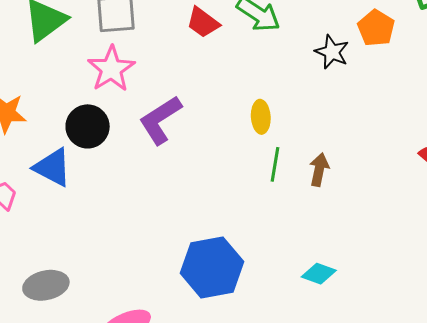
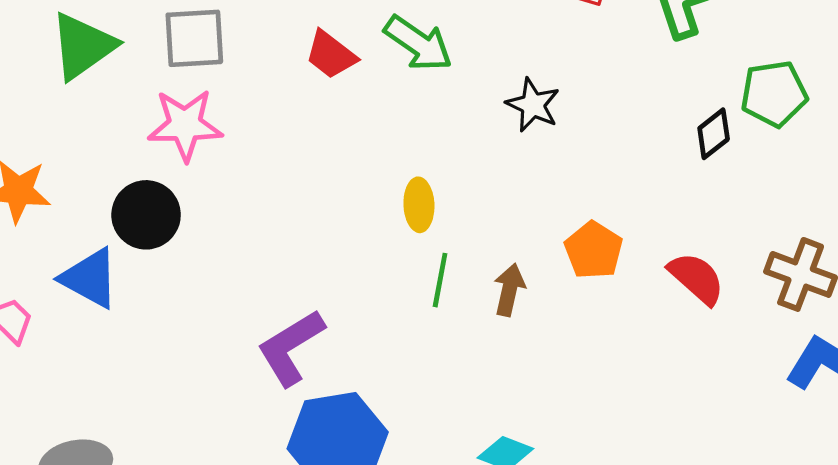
orange pentagon: (376, 28) -> (594, 250), moved
pink star: (111, 69) -> (185, 125), turned 30
purple L-shape: (160, 120) -> (291, 347), moved

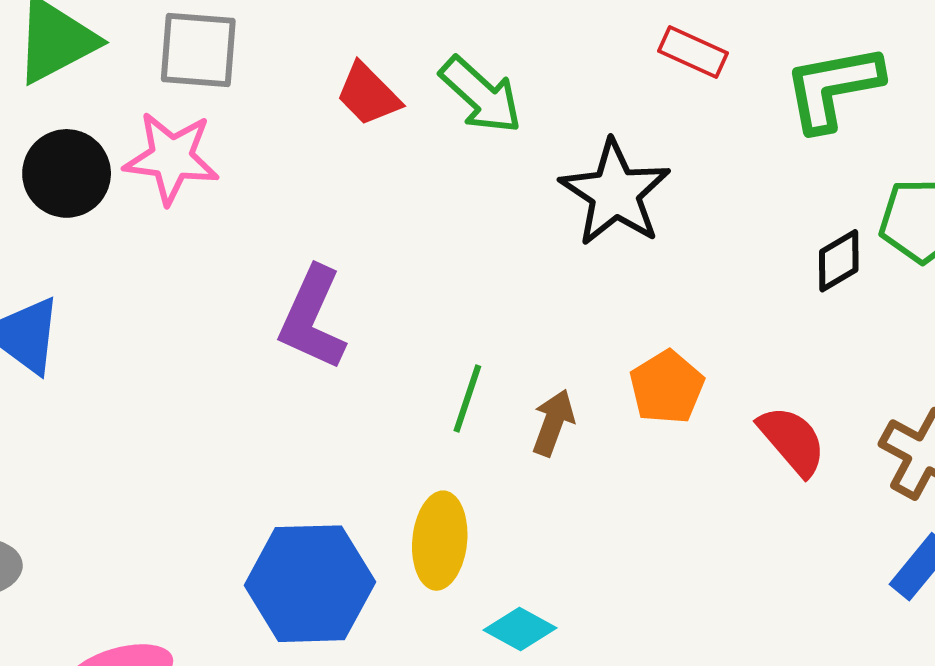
black star: (533, 105) -> (615, 193), size x1.6
yellow ellipse: (419, 205) -> (440, 541), moved, size x1.4
black circle: (146, 215) -> (67, 173), moved
purple L-shape: (291, 347) -> (312, 318), moved, turned -42

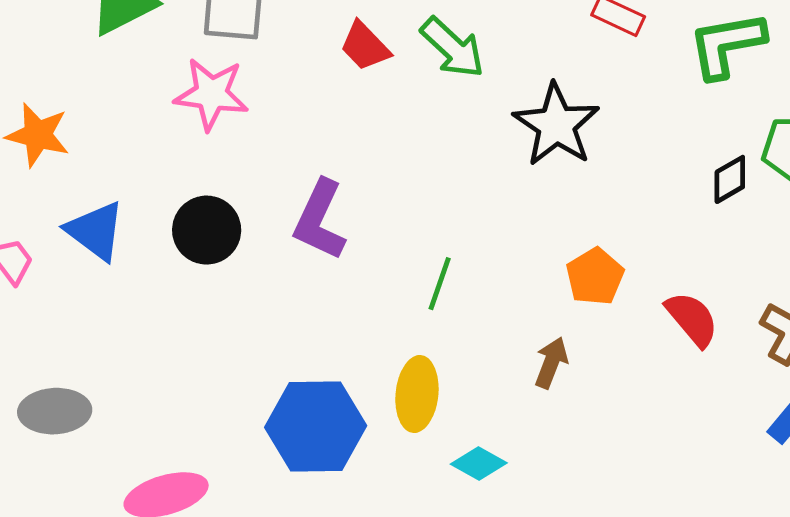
black circle: (67, 173) -> (207, 230), moved
brown arrow: (553, 423) -> (551, 363), moved

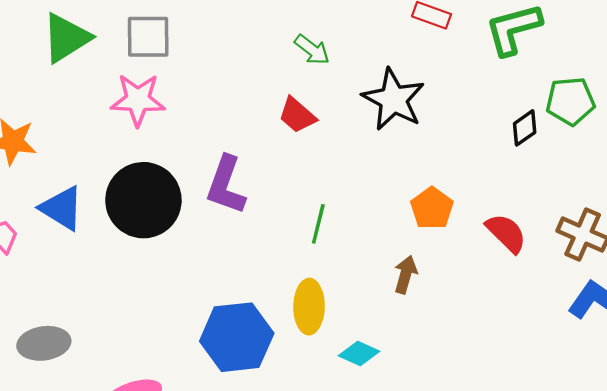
red trapezoid: (365, 46) -> (297, 115), moved
green arrow: (453, 48) -> (312, 50), size x0.7
black circle: (207, 230) -> (143, 200), size x1.5

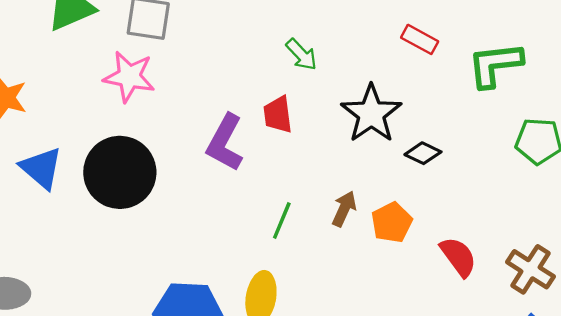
red trapezoid: (297, 115) -> (278, 115), turned 33
black diamond: (525, 128) -> (423, 153), moved, turned 52
purple L-shape: (226, 185) -> (225, 143), moved
brown arrow: (406, 275) -> (344, 209), moved

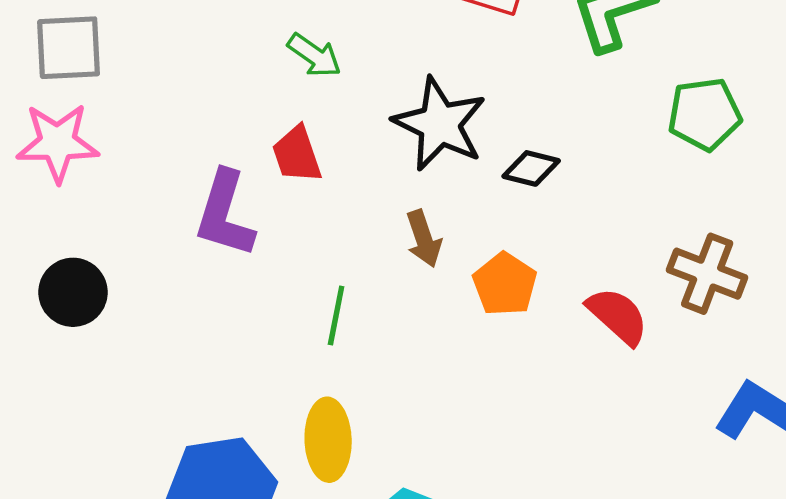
black circle: (120, 172) -> (73, 292), size x0.6
brown arrow: (344, 209) -> (424, 239), moved, turned 148
brown cross: (530, 269) -> (707, 274), moved

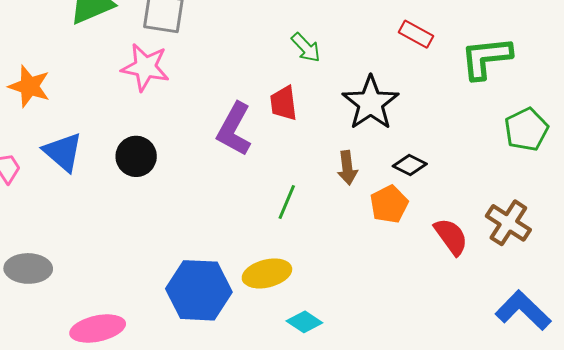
green pentagon: (705, 114) -> (526, 129), turned -30
black diamond: (531, 168) -> (410, 165), moved
yellow ellipse: (328, 440) -> (267, 273), turned 66

